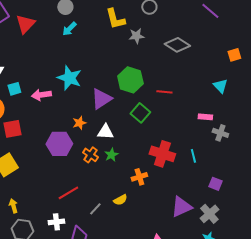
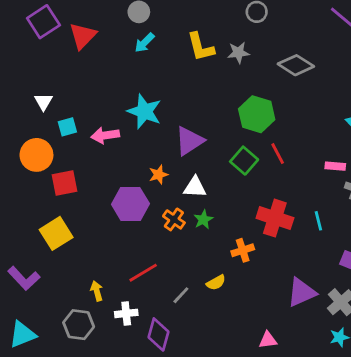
yellow L-shape: (115, 19) -> (201, 47), moved
green hexagon: (130, 80) -> (257, 114), moved
red line: (164, 92) -> (278, 154), moved, turned 56
yellow arrow: (13, 206) -> (97, 291), moved

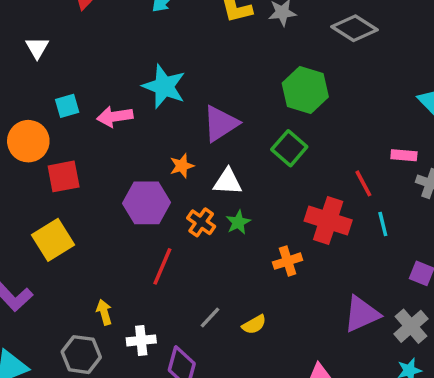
white triangle: (43, 102) -> (37, 48), moved
red line: (278, 154) -> (363, 183), moved
red line: (143, 273) -> (162, 266), moved, turned -36
yellow semicircle: (216, 283) -> (254, 325), moved

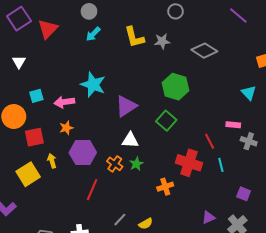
orange star: (182, 166) -> (66, 128), moved
yellow arrow: (104, 312) -> (52, 161), moved
purple triangle: (362, 314) -> (209, 217), size x0.6

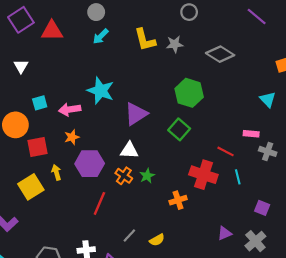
red triangle: (48, 29) -> (52, 31), turned 45
white triangle: (130, 140) -> (129, 150), moved
red line: (210, 141) -> (226, 151), turned -35

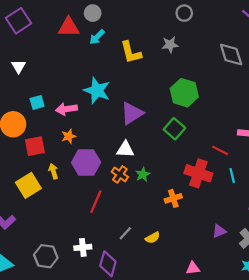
red triangle: (52, 31) -> (69, 27), moved
yellow L-shape: (145, 40) -> (131, 52), moved
gray diamond: (220, 54) -> (231, 55), moved, turned 40

